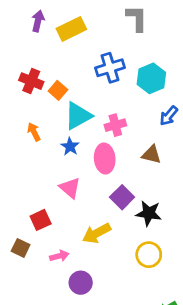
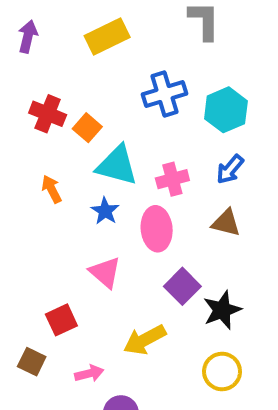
purple arrow: (38, 21) -> (28, 36), moved
cyan triangle: (78, 116) -> (117, 165), turned 44
blue arrow: (169, 116) -> (230, 169), moved
black star: (149, 213) -> (222, 310), turned -30

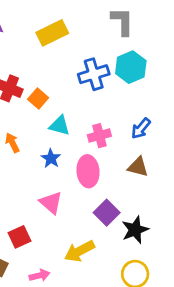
cyan hexagon: (226, 110) -> (131, 67), moved
cyan triangle: (117, 165) -> (59, 126), size x0.7

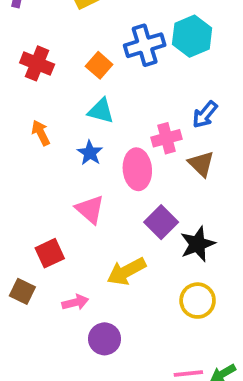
orange square: (38, 98) -> (99, 65), moved
pink cross: (99, 136) -> (167, 138), moved
brown triangle: (138, 167) -> (201, 164), turned 30

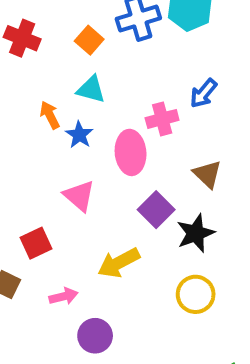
orange arrow: (41, 133) -> (50, 115), moved
brown triangle: (201, 164) -> (207, 174), moved

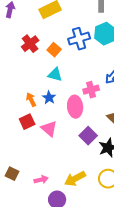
red cross: (22, 38) -> (30, 44), moved, turned 30
orange arrow: (50, 115) -> (31, 100), moved
red square: (36, 243) -> (27, 122), moved
yellow arrow: (119, 263) -> (75, 179), moved

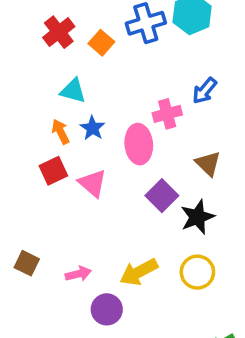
cyan triangle: (55, 75) -> (73, 91), moved

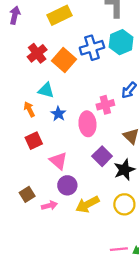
orange square: (101, 43) -> (64, 60), size x1.5
orange arrow: (61, 132) -> (29, 109), moved
pink triangle: (93, 183) -> (58, 161), moved
brown square: (27, 263) -> (27, 194), moved, turned 32
purple circle: (107, 309) -> (67, 185), moved

